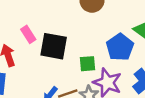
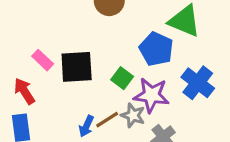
green square: (87, 64) -> (122, 78), turned -35

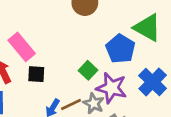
pink rectangle: (43, 60) -> (22, 47), size x1.5
black square: (77, 67) -> (36, 74), moved, size x0.6

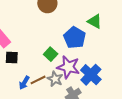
green triangle: (147, 28) -> (95, 21), size x0.7
blue cross: (153, 82) -> (91, 75), moved

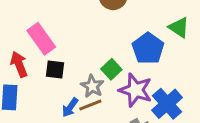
gray star: (55, 79) -> (92, 86), moved

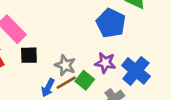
green square: (111, 69) -> (85, 80), moved
purple star: (136, 90) -> (105, 63), size x0.7

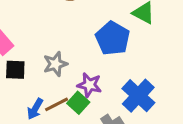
purple star: (105, 63) -> (89, 85), moved
gray star: (65, 65) -> (55, 64), moved, turned 30

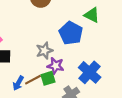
gray star: (55, 64) -> (44, 51), moved
green square: (78, 103) -> (48, 78), turned 32

